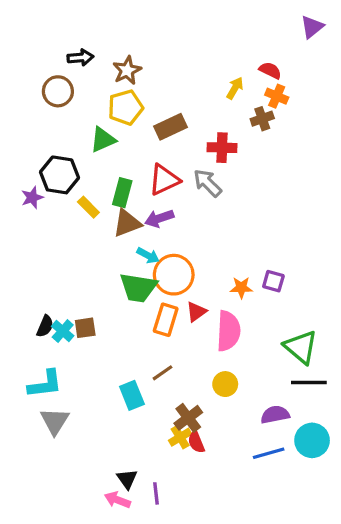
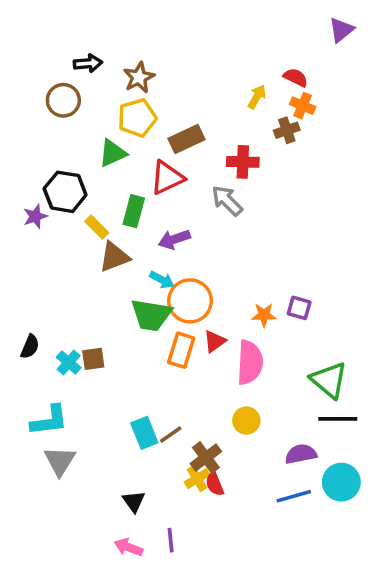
red triangle: (164, 180) -> (167, 178), moved
brown triangle: (127, 223) -> (114, 257), moved
black semicircle: (45, 326) -> (30, 347), moved
brown line: (162, 373) -> (171, 435), moved
black triangle: (127, 479) -> (134, 501), moved

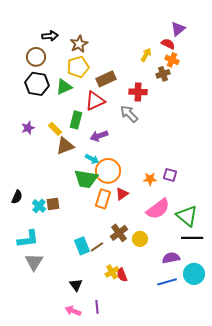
purple triangle: (341, 30) -> (178, 29), moved
black hexagon: (65, 192) -> (37, 84), moved
purple star: (35, 216) -> (28, 128), moved
pink semicircle: (250, 362) -> (158, 209), moved, turned 50
brown cross: (206, 457) -> (119, 233), moved

